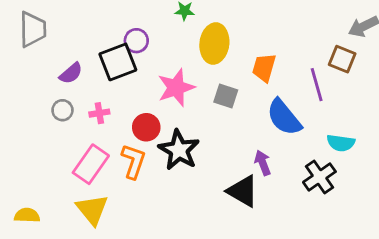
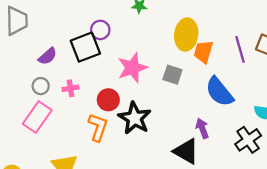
yellow ellipse: (214, 43) -> (186, 34), moved
purple line: (317, 85) -> (240, 49), moved
pink rectangle: (91, 164) -> (37, 117), moved

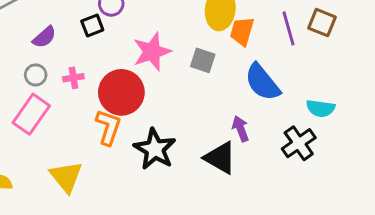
black square: (85, 47) -> (92, 26), size x0.6
red circle: (108, 100) -> (121, 92), size x1.6
black star: (135, 118) -> (155, 149), moved

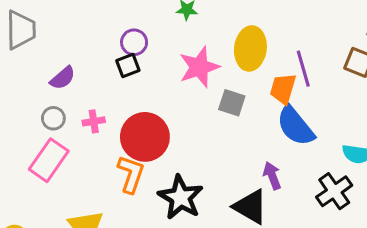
black square: (92, 26) -> (128, 66), moved
purple line: (289, 28) -> (303, 69), moved
orange trapezoid: (242, 31) -> (283, 89), moved
pink star: (152, 52) -> (199, 67), moved

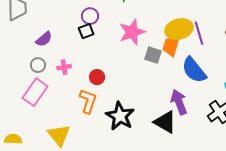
yellow ellipse: (250, 48) -> (179, 29), moved, turned 68
orange trapezoid: (283, 89) -> (171, 46), moved
red circle: (145, 137) -> (97, 77), size x0.5
purple arrow: (272, 176) -> (179, 102), size x1.4

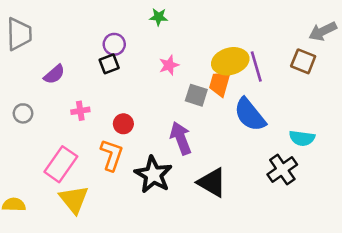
pink star: (132, 32) -> (169, 65), size x0.6
gray circle: (38, 65) -> (23, 113), moved
pink rectangle: (35, 92) -> (61, 164), moved
purple arrow: (179, 102) -> (181, 138), moved

